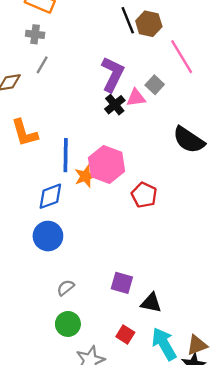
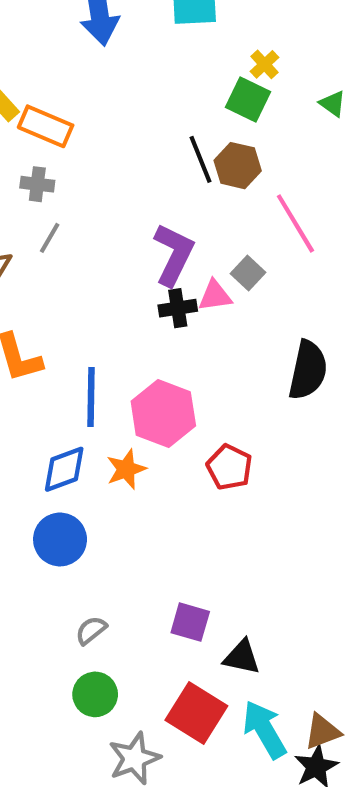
black cross: (115, 105) -> (178, 308), turned 30
black semicircle: (189, 140) -> (308, 370), turned -112
orange star: (85, 176) -> (126, 469), moved
red square: (125, 335) -> (196, 713), size x1.8

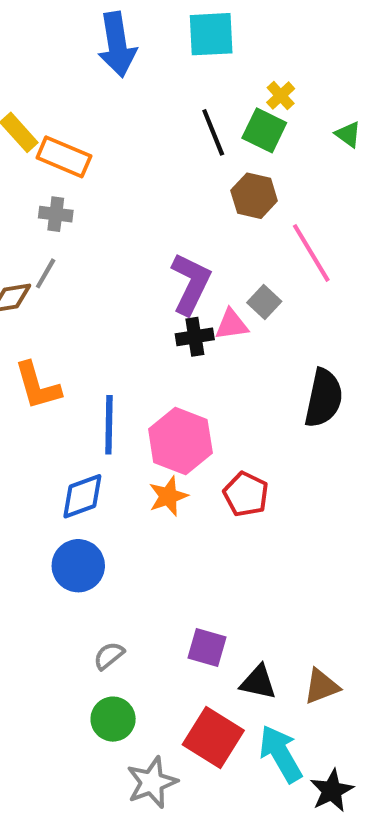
black line: (200, 159) -> (213, 132), moved
gray line: (50, 238) -> (46, 273), moved
orange star: (126, 469) -> (168, 496), moved
brown triangle: (322, 732) -> (322, 686), moved

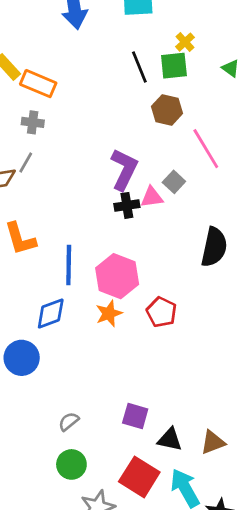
green square: (264, 130) -> (174, 66), turned -32
blue circle: (78, 566) -> (22, 358), moved

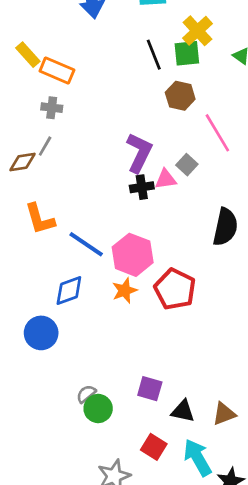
yellow cross: (185, 42) -> (197, 31), size x1.6
blue line: (69, 265) -> (86, 244), turned -57
red pentagon: (161, 312) -> (175, 289), size x1.4
green circle: (71, 464) -> (98, 408), moved
red square: (139, 477) -> (154, 447), size x0.7

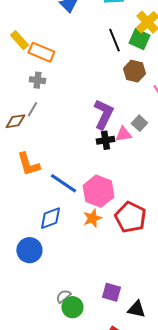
green square: (187, 53) -> (139, 39), turned 30

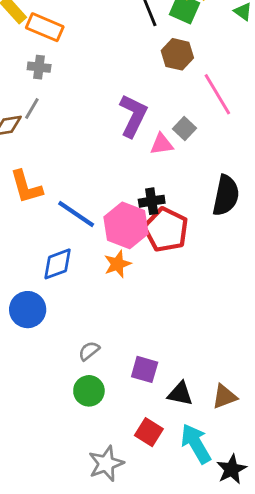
black cross: (105, 140) -> (152, 201), moved
red pentagon: (130, 217) -> (166, 230), moved
gray semicircle: (63, 296) -> (89, 351), moved

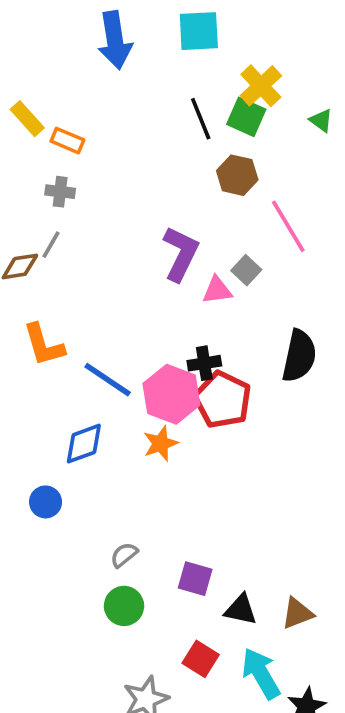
orange rectangle: (45, 27) -> (67, 141), size x0.7
blue circle: (28, 310) -> (46, 502), size x0.7

